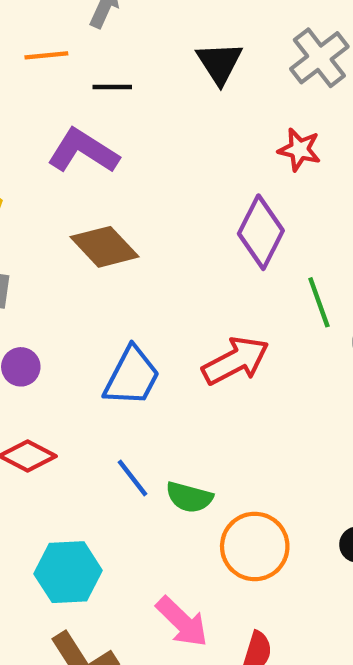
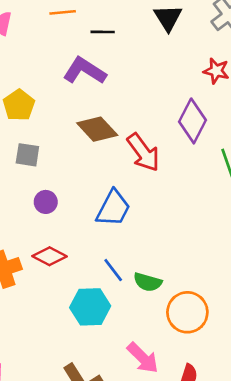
red arrow: (236, 361) -> (143, 152), moved, turned 81
cyan hexagon: (68, 572) -> (90, 307), moved

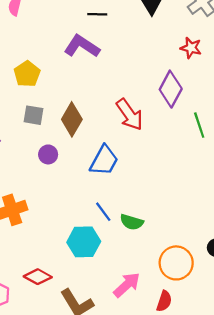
brown diamond: (97, 129) -> (72, 119), moved, turned 72
red diamond: (50, 256) -> (38, 277), moved
orange circle: (187, 312) -> (176, 263), moved
pink arrow: (143, 358) -> (127, 285), turned -88

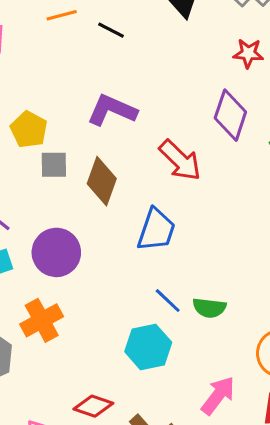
black line: (97, 14) -> (111, 30), turned 36
purple L-shape: (82, 46) -> (112, 110), moved
gray square: (33, 115) -> (54, 165), moved
purple circle: (48, 154) -> (56, 252), moved, size x1.8

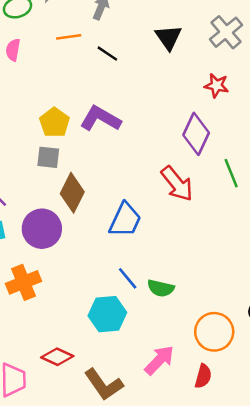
yellow pentagon: (29, 130) -> (54, 123), moved
red arrow: (180, 160) -> (177, 184), moved
brown diamond: (102, 181) -> (72, 193), moved

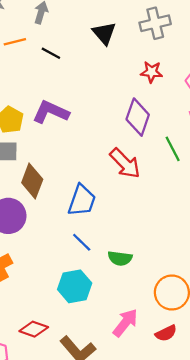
gray cross: (226, 32) -> (155, 23), turned 32
blue line: (128, 278) -> (82, 242), moved
red semicircle: (203, 376) -> (166, 333), turned 55

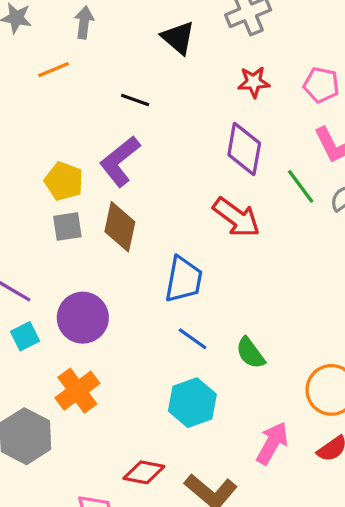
black line: (51, 53) -> (135, 100), moved
purple L-shape: (51, 112) -> (120, 161), turned -54
brown diamond: (32, 181) -> (120, 227), moved
green semicircle: (120, 258) -> (250, 353), turned 55

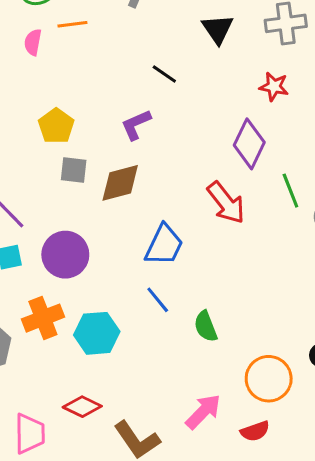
orange line: (54, 70) -> (72, 24), moved
purple L-shape: (120, 161) -> (136, 125), size x0.7
yellow pentagon: (64, 181) -> (56, 126), moved
brown diamond: (120, 227) -> (120, 183), turned 48
cyan hexagon: (192, 403) -> (97, 333), moved

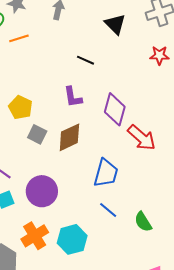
purple L-shape: (136, 125) -> (73, 97), turned -65
purple diamond: (249, 144) -> (115, 109), moved
gray square: (74, 170) -> (37, 134), turned 30

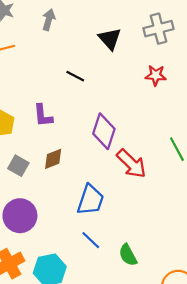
purple L-shape: (73, 97) -> (43, 115), moved
gray square: (37, 134) -> (18, 166), moved
brown diamond: (69, 137) -> (53, 159), size x0.7

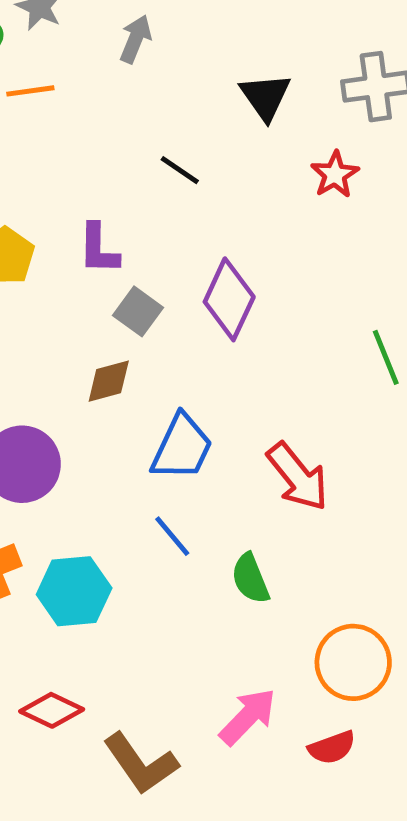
red star: (156, 75) -> (335, 175), moved, turned 30
brown diamond: (53, 159) -> (109, 381), moved
red arrow: (131, 164) -> (298, 477), moved
gray square: (18, 166) -> (138, 311), moved

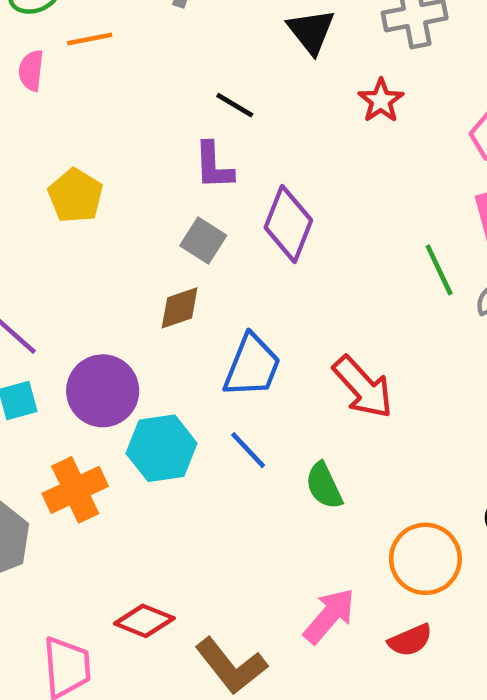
purple L-shape: (99, 249) -> (214, 166), moved
cyan hexagon: (74, 591) -> (162, 448), moved

